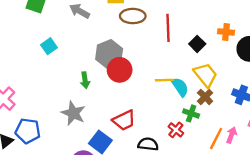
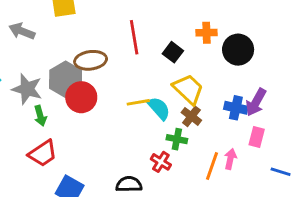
brown ellipse: (133, 16) -> (91, 60), moved
gray star: (73, 113) -> (27, 89), moved
red trapezoid: (124, 120) -> (43, 153), moved

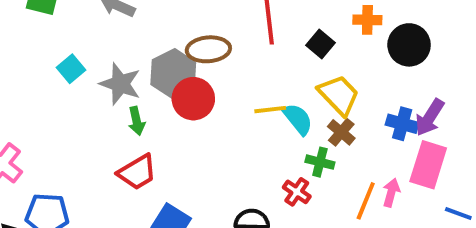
pink rectangle: (257, 137) -> (428, 165), size x1.6

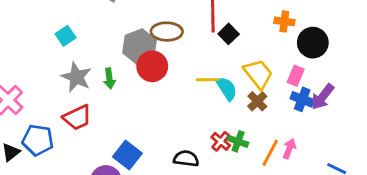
black square: (320, 44) -> (229, 34), moved
gray star: (120, 84) -> (76, 77), moved
green cross: (320, 162) -> (238, 141), moved
pink rectangle: (428, 165) -> (296, 76), moved, size x0.6
red trapezoid: (137, 172) -> (77, 118), moved

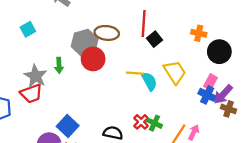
pink rectangle: (296, 76) -> (211, 82), moved
gray star: (76, 77) -> (36, 76), moved
brown cross: (257, 101) -> (229, 109), moved, turned -32

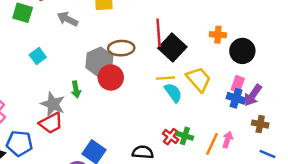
black square: (155, 39) -> (172, 47), size x1.6
yellow line: (135, 73) -> (165, 78), moved
brown cross: (229, 109) -> (260, 124), moved

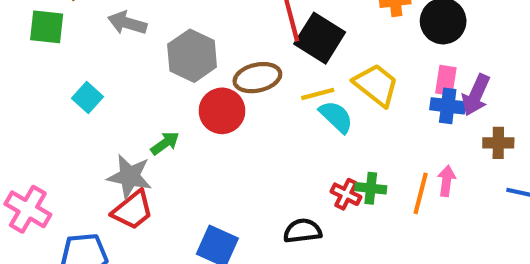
brown ellipse: (121, 48) -> (257, 78), moved
gray hexagon: (99, 62) -> (192, 56), moved
green arrow: (76, 89) -> (165, 143), turned -105

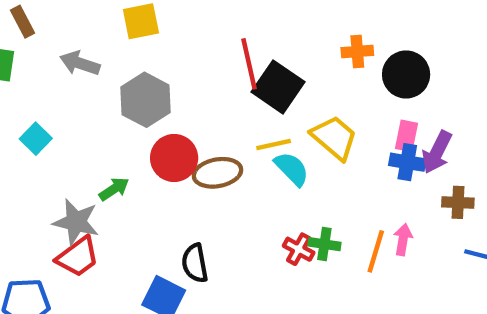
brown ellipse: (257, 78) -> (217, 173), moved
black semicircle: (303, 231) -> (195, 263), moved, turned -96

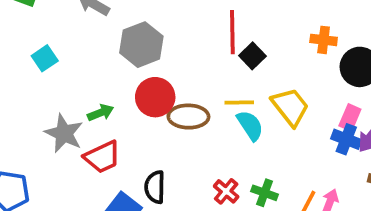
black square: (278, 87) -> (252, 56), size x0.6
red cross: (299, 249) -> (226, 191), moved
red trapezoid: (78, 257) -> (102, 157), moved

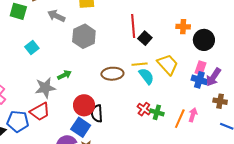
red circle: (155, 97) -> (84, 105), moved
gray star: (64, 133) -> (45, 88), turned -30
red trapezoid: (102, 157) -> (40, 112), moved
red cross: (226, 191) -> (144, 109), moved

